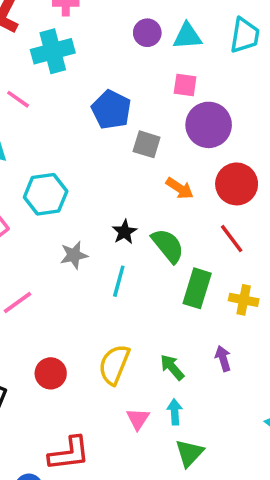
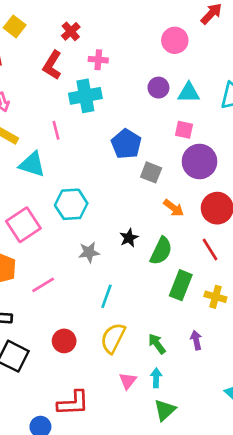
pink line: (18, 99) -> (56, 130), turned 36
green semicircle: (168, 246) -> (161, 251), turned 60
cyan line: (119, 281) -> (106, 296), moved

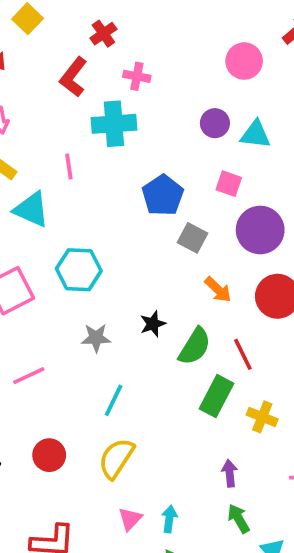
pink square: (184, 130) -> (229, 184), moved
red line: (210, 249) -> (243, 354), moved
green arrow: (157, 344) -> (239, 519), moved

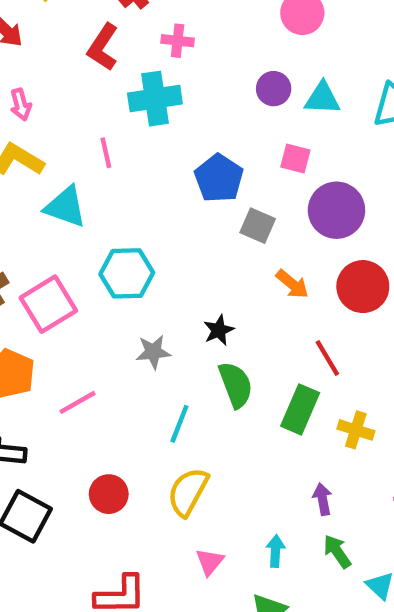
green semicircle: (195, 346) -> (236, 385), moved, turned -48
cyan arrow: (169, 519) -> (276, 551), moved

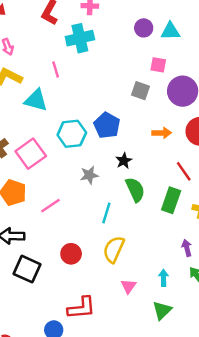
blue pentagon: (219, 178) -> (107, 125), moved
gray square: (258, 226) -> (141, 91), moved
orange arrow: (292, 284) -> (162, 133), turned -36

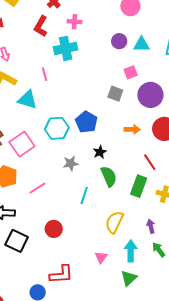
pink square: (158, 65) -> (131, 72), turned -32
yellow semicircle: (114, 249) -> (114, 222), moved
cyan arrow: (163, 278) -> (131, 251), size x1.5

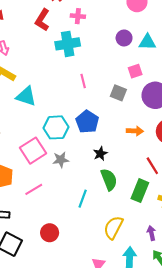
pink line: (45, 74) -> (83, 81), moved
pink square: (22, 144) -> (33, 151), moved
gray star: (71, 163) -> (61, 160), moved

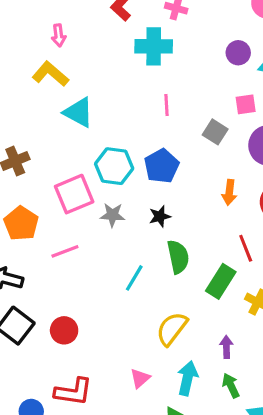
orange arrow: (135, 131) -> (229, 192), turned 84
black star: (100, 154) -> (160, 216), moved
red circle: (50, 233) -> (64, 330), moved

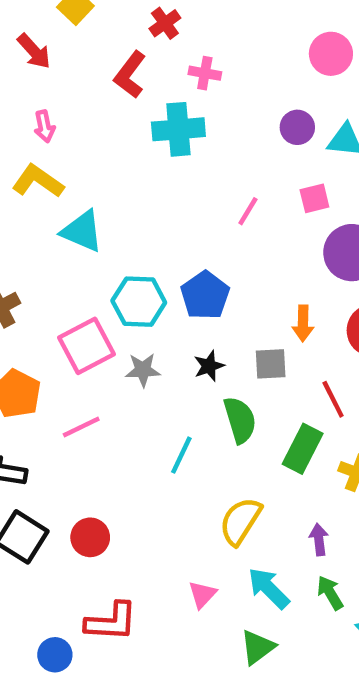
pink line: (166, 105) -> (248, 211), moved, turned 40
gray square: (215, 132) -> (271, 364), moved, turned -30
cyan arrow: (187, 378) -> (269, 588), turned -52

